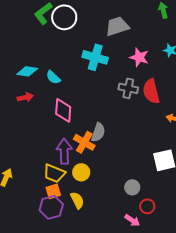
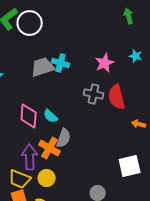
gray trapezoid: (117, 26) -> (43, 67), moved
cyan cross: (95, 57) -> (61, 63), size x0.7
pink star: (139, 57) -> (105, 63), turned 30
cyan semicircle: (53, 77) -> (51, 116), moved

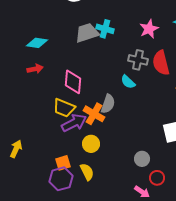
cyan semicircle: (51, 116) -> (128, 82), moved
purple arrow: (30, 157) -> (74, 123), turned 65
yellow trapezoid: (20, 179) -> (64, 108), moved

